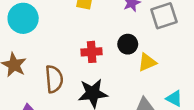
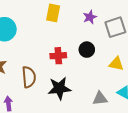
yellow triangle: (147, 62) -> (116, 64), moved, turned 35

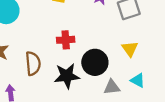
black circle: (87, 50) -> (95, 62), moved, size x1.5
yellow triangle: (116, 64) -> (130, 49), turned 42

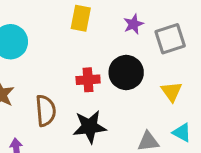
black circle: (95, 62) -> (126, 73), moved

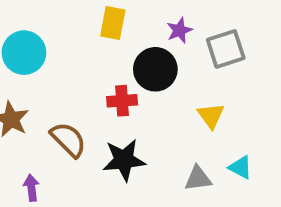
black circle: (126, 73) -> (155, 69), moved
yellow triangle: (172, 92) -> (211, 116), moved
brown semicircle: (46, 111) -> (68, 140), turned -40

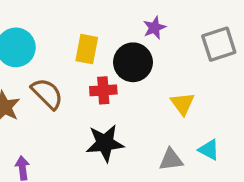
yellow rectangle: (113, 23) -> (87, 49), moved
gray square: (226, 49) -> (219, 44), moved
brown semicircle: (68, 140) -> (47, 94), moved

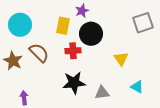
purple star: (154, 28) -> (82, 11), moved
gray triangle: (171, 160) -> (102, 93), moved

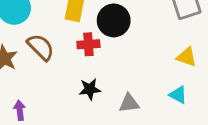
yellow triangle: (121, 59) -> (187, 57), moved, turned -35
black star: (74, 83) -> (90, 89), size x0.7

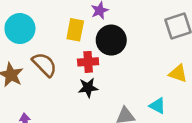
black star: (90, 89) -> (88, 88), moved
cyan triangle: (178, 95) -> (158, 106), moved

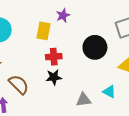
black circle: (111, 40) -> (95, 47), moved
brown semicircle: (44, 65) -> (19, 84), moved

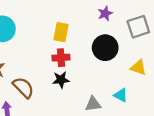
purple star: (63, 15) -> (105, 13), moved
yellow rectangle: (43, 31) -> (61, 32), moved

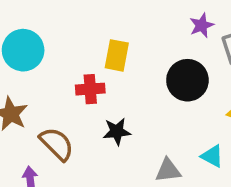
purple star: (105, 13) -> (202, 25), moved
red cross: (61, 58) -> (90, 89), moved

